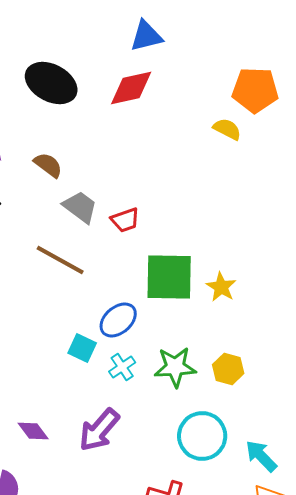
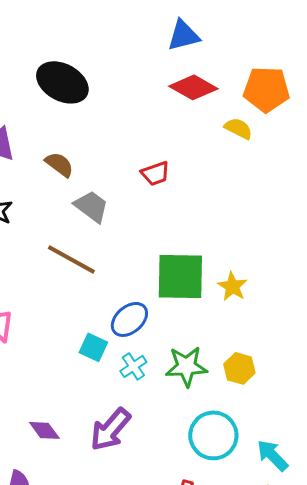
blue triangle: (146, 36) -> (183, 35), moved
red diamond: (131, 88) -> (193, 87), moved, turned 42
red trapezoid: (125, 220) -> (155, 173), moved

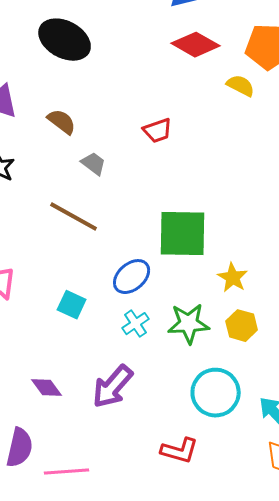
gray trapezoid: (91, 206) -> (94, 164), size x0.7
yellow star: (232, 286) -> (233, 278), moved
cyan square: (93, 347) -> (72, 305), moved

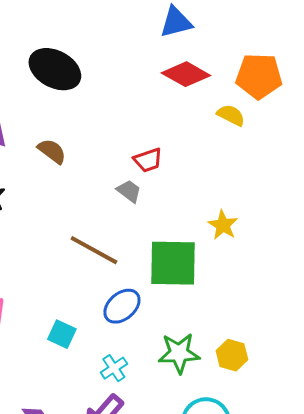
gray trapezoid: (94, 164) -> (129, 191), moved
brown line: (74, 217) -> (94, 250), moved
yellow star: (233, 278) -> (223, 225), moved
cyan cross: (136, 324) -> (114, 368), moved

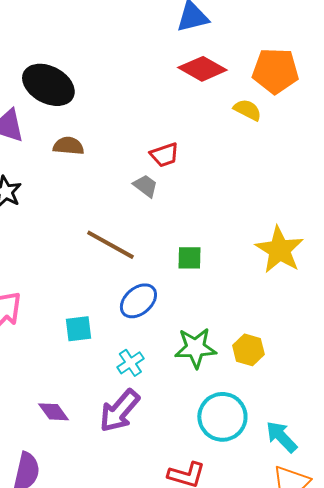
black ellipse: (55, 69) -> (48, 85), moved
brown semicircle: (52, 151) -> (68, 146), turned -32
yellow star: (223, 225) -> (279, 250), moved, size x1.6
green square: (173, 263) -> (189, 258), size x0.5
cyan square: (62, 334) -> (78, 329), turned -32

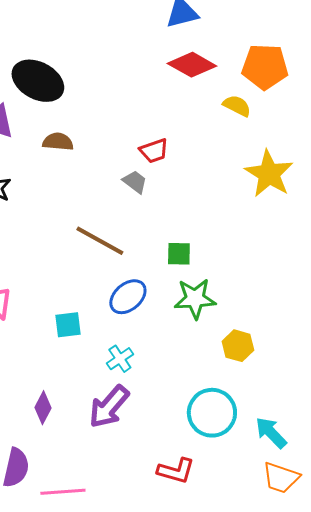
yellow star: (279, 250) -> (269, 174), moved
green star: (195, 348) -> (195, 299), moved
purple diamond: (53, 412) -> (43, 408), turned 64

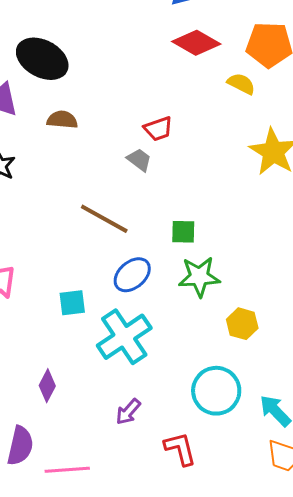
cyan cross: (120, 359) -> (124, 337), size x2.0
purple arrow: (109, 407) -> (128, 412), moved, size x0.6
red L-shape: (176, 471) -> (180, 449), turned -120

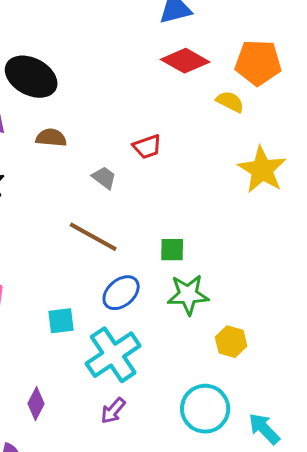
gray trapezoid: (139, 160) -> (104, 178), moved
purple arrow: (128, 412) -> (113, 411), moved

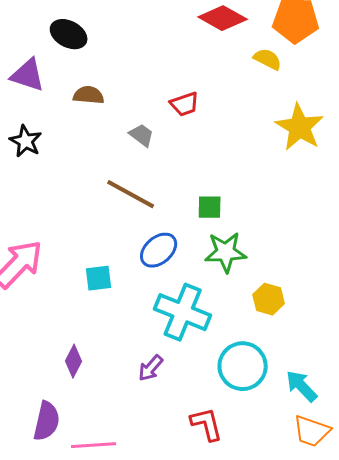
black ellipse: (31, 77) -> (69, 34), size x0.7
cyan cross: (113, 355) -> (183, 312), moved, turned -34

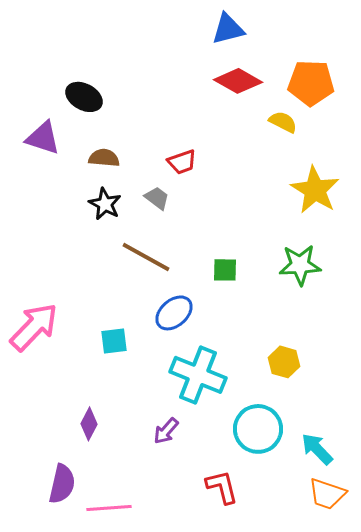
red trapezoid: (185, 104) -> (182, 162), moved
black star: (26, 141) -> (105, 204), moved
green star: (226, 252) -> (300, 265), moved

